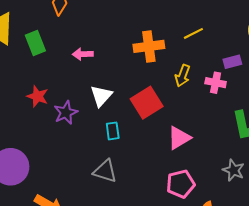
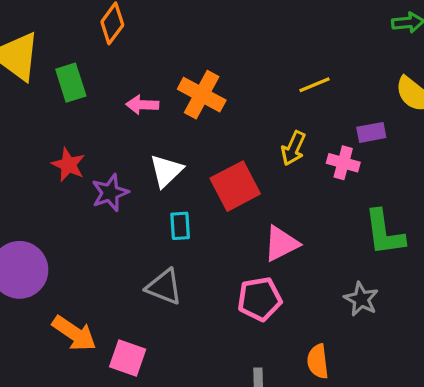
orange cross: (149, 46) -> (202, 95), moved, turned 32
pink pentagon: (181, 184) -> (260, 299), moved

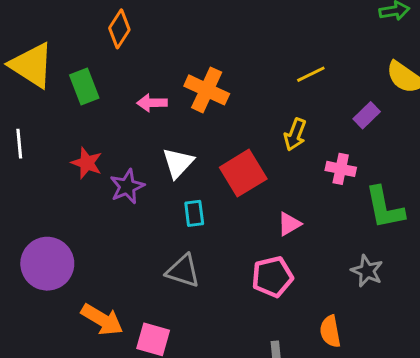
purple rectangle: (371, 132) -> (367, 115), turned -30
pink cross: (343, 163) -> (341, 169), moved
pink triangle: (281, 244) -> (289, 224), size x0.7

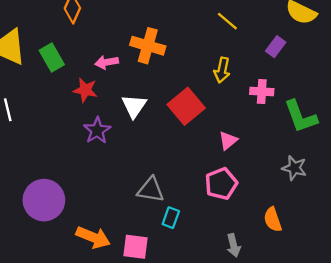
yellow line: (311, 74) -> (227, 21), turned 75
red star: (87, 163) -> (85, 90), moved
cyan rectangle: (194, 213) -> (171, 218), moved, turned 36

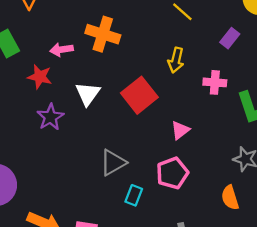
gray triangle: (151, 190) -> (113, 163), moved, turned -40
cyan rectangle: (171, 218) -> (134, 195), moved
orange semicircle: (273, 220) -> (230, 198), moved

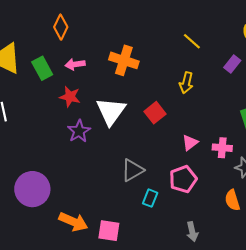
pink arrow: (61, 50) -> (75, 64), moved
pink cross: (215, 82) -> (222, 148), moved
white triangle: (88, 94) -> (111, 111), size x1.4
red square: (139, 95) -> (155, 113), size x0.7

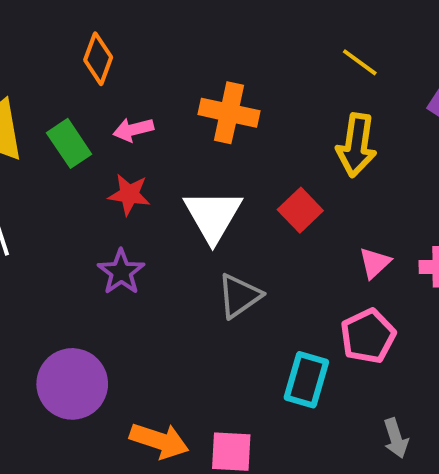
yellow arrow: (186, 83) -> (356, 145), size x1.4
purple star: (79, 131) -> (121, 272), moved
gray triangle: (132, 170) -> (239, 296), moved
cyan rectangle: (150, 198) -> (306, 380), size x1.5

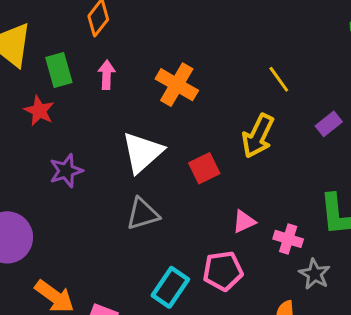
pink arrow: (133, 130) -> (107, 75), turned 88
red star: (129, 194) -> (39, 111), moved

